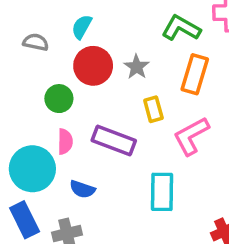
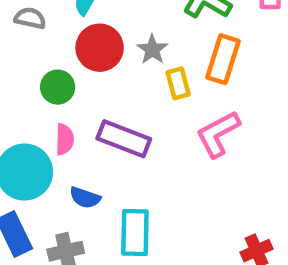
yellow rectangle: (153, 109) -> (178, 83), moved
cyan rectangle: (162, 192) -> (135, 232), moved

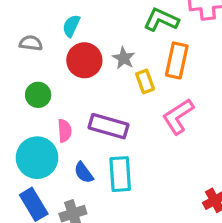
green circle: (58, 87) -> (38, 95), moved
blue semicircle: (85, 198) -> (84, 173), turned 40
cyan rectangle: (135, 232) -> (120, 174), moved

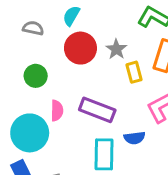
blue semicircle: (84, 173) -> (134, 138), moved, turned -66

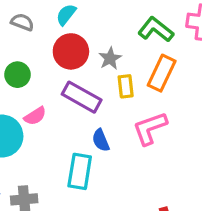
purple rectangle: (97, 110) -> (82, 97), moved
pink semicircle: (57, 111) -> (35, 116), turned 48
blue semicircle: (134, 138) -> (101, 140), moved, turned 66

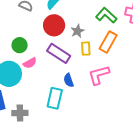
green circle: (17, 75) -> (20, 45), moved

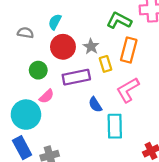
green circle: (20, 45) -> (38, 70), moved
purple rectangle: (59, 53) -> (76, 77), turned -30
cyan rectangle: (55, 98) -> (115, 126), moved

